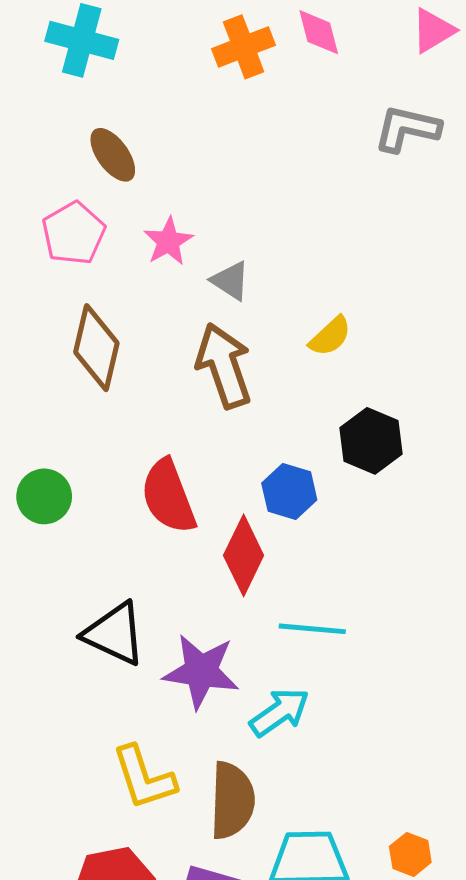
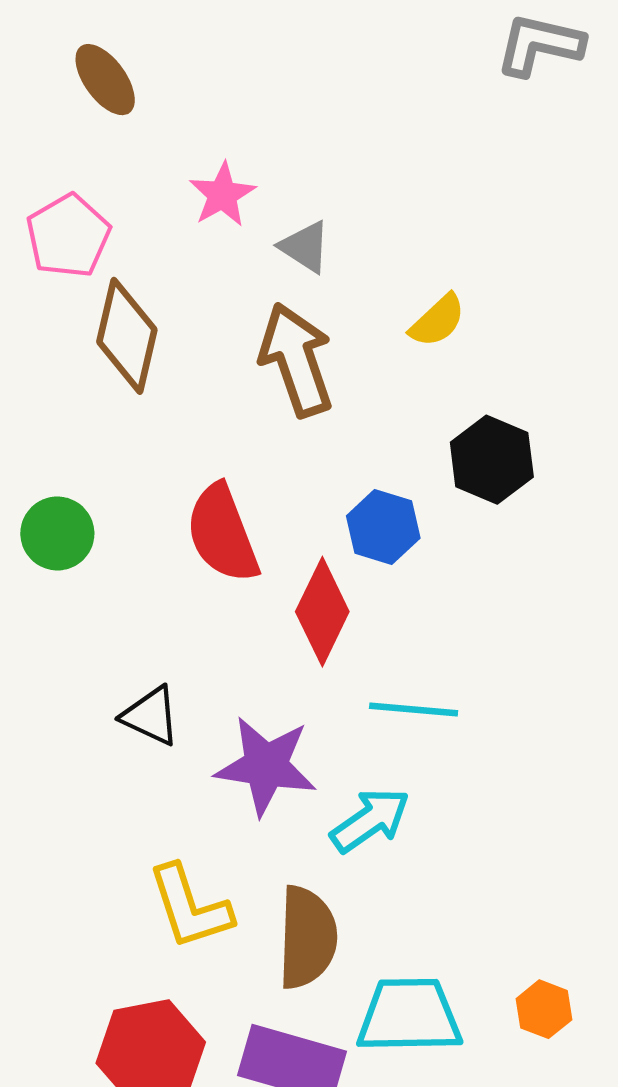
brown ellipse: (113, 155) -> (105, 80), moved
pink pentagon: (74, 233) -> (68, 236), moved
black triangle: (114, 634) -> (151, 716), size x0.7

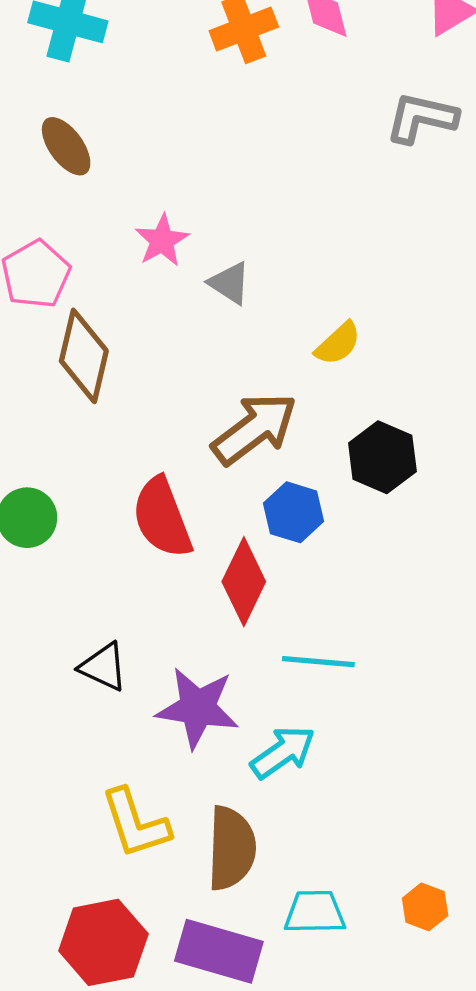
brown arrow: (296, 360) -> (254, 429), moved, turned 72
cyan trapezoid: (409, 1016) -> (315, 912), size x0.7

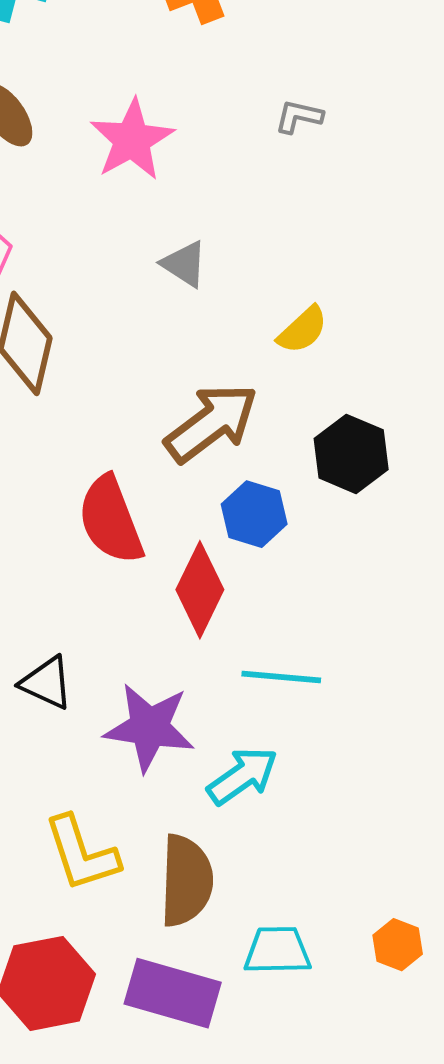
gray L-shape: (422, 118) -> (299, 117), moved, size x0.6
pink star: (162, 240) -> (132, 140), moved, size x1.4

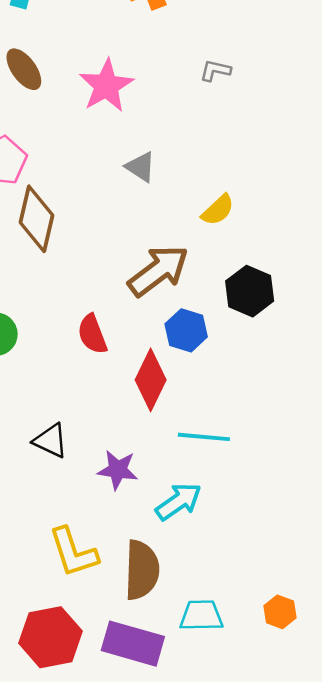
red semicircle: (111, 520) -> (92, 334), size x0.7
purple star: (149, 727) -> (118, 470), size x0.7

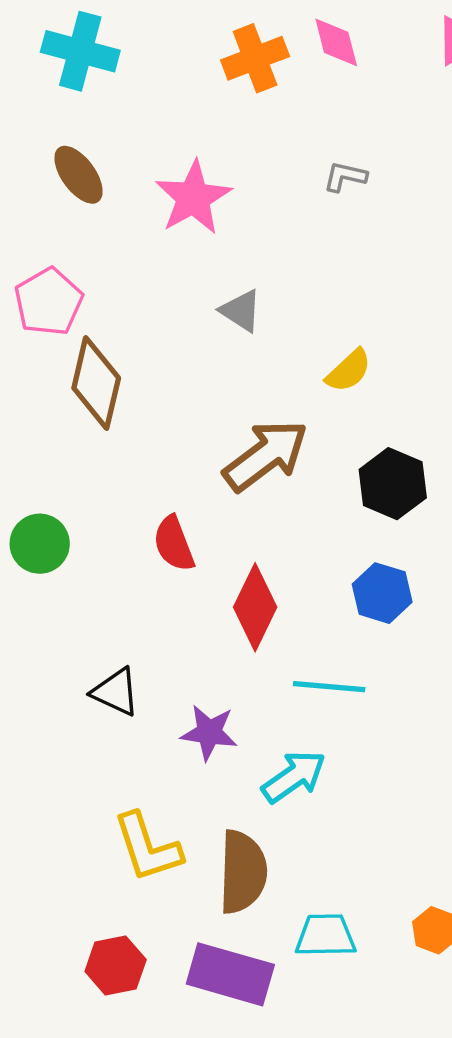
blue hexagon: (186, 330) -> (382, 593), moved
red hexagon: (50, 637) -> (116, 966), size x0.7

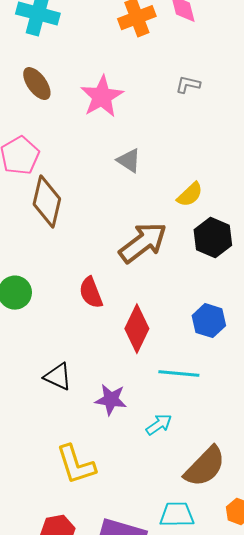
black hexagon: (393, 484) -> (213, 238), moved
cyan arrow: (294, 777) -> (159, 425), size x0.7
brown semicircle: (243, 872) -> (205, 467), moved, turned 42

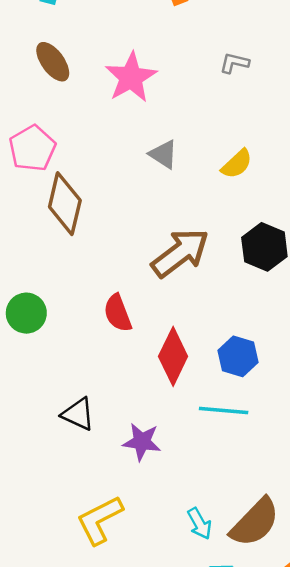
yellow semicircle: (190, 195) -> (237, 164), moved
blue hexagon: (209, 321) -> (238, 356), moved
cyan arrow: (159, 425) -> (199, 524), moved, turned 96
yellow L-shape: (76, 465) -> (100, 520), turned 81

